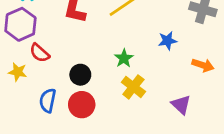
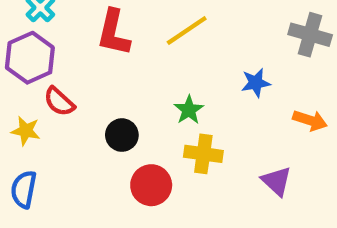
yellow cross: (133, 87) -> (203, 154), turned -30
blue semicircle: (48, 101) -> (24, 189), moved
red circle: (82, 105) -> (151, 185), moved

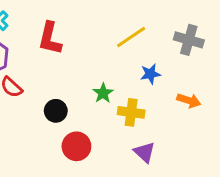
yellow line: (187, 31) -> (131, 37), moved
yellow cross: (203, 154) -> (131, 112), moved
purple triangle: (277, 181) -> (144, 152), moved

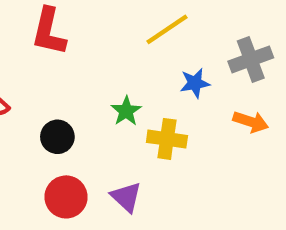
gray cross: (189, 40) -> (251, 59), moved, turned -36
red circle: (76, 146) -> (66, 197), moved
purple triangle: (144, 152) -> (126, 197), moved

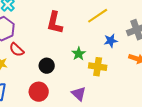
red L-shape: (49, 32) -> (55, 23), moved
red circle: (66, 197) -> (39, 92), moved

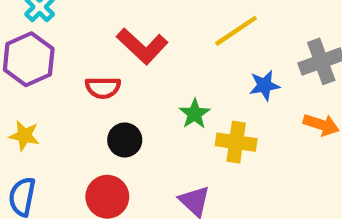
red L-shape: (55, 23) -> (142, 46), turned -60
red semicircle: (17, 50) -> (103, 88), moved, turned -42

